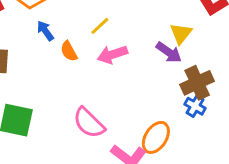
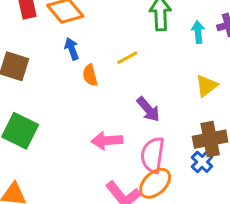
purple arrow: (169, 52) -> (148, 109), moved
pink arrow: (112, 54) -> (107, 141), moved
pink semicircle: (89, 123) -> (153, 155), moved, turned 40

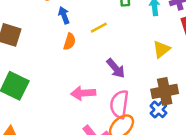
blue arrow: (72, 49) -> (64, 15), moved
orange semicircle: (90, 75) -> (70, 42), turned -147

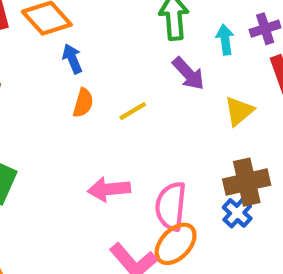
yellow line: (99, 28) -> (133, 111), moved
purple arrow: (116, 68) -> (188, 74), moved

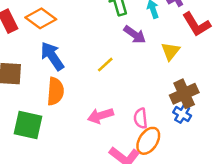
blue arrow: (72, 59) -> (52, 56), moved, size x1.6
orange semicircle: (83, 103) -> (55, 91), moved, size x1.5
pink semicircle: (171, 206) -> (141, 118), size x0.7

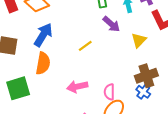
blue arrow: (52, 56) -> (43, 35), turned 60
green square: (28, 125) -> (18, 88), turned -35

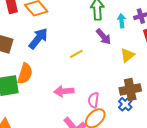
orange semicircle: (43, 63) -> (25, 74), moved

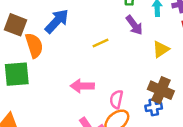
orange semicircle: (25, 74) -> (34, 45), moved, turned -40
brown cross: (130, 89) -> (161, 90), turned 30
blue cross: (125, 104) -> (154, 107), turned 32

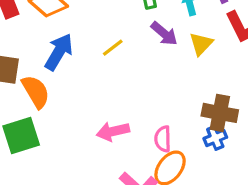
yellow line: (100, 43) -> (113, 48), moved
yellow triangle: (161, 49) -> (201, 44), moved

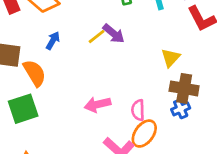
purple arrow: (164, 34) -> (114, 34), moved
yellow triangle: (201, 44) -> (171, 58), moved
blue arrow: (59, 52) -> (53, 41), size x0.6

